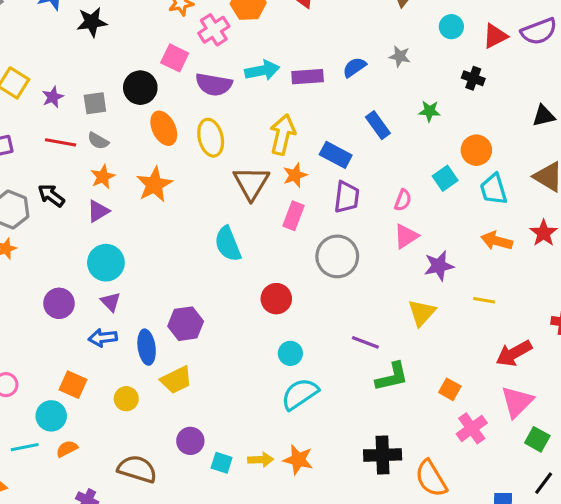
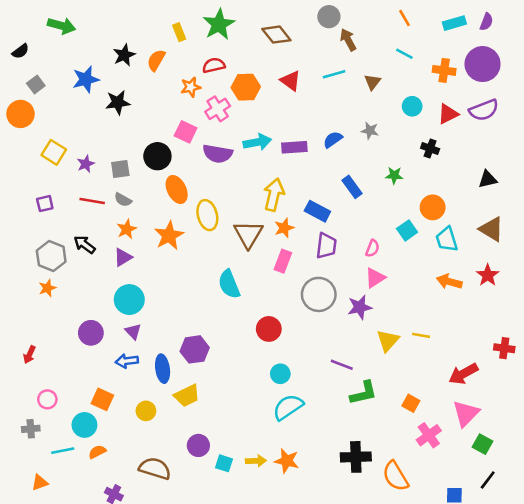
yellow ellipse: (211, 138) -> (207, 215), moved
purple star: (439, 266) -> (360, 307), moved
yellow line: (484, 300) -> (421, 335), moved

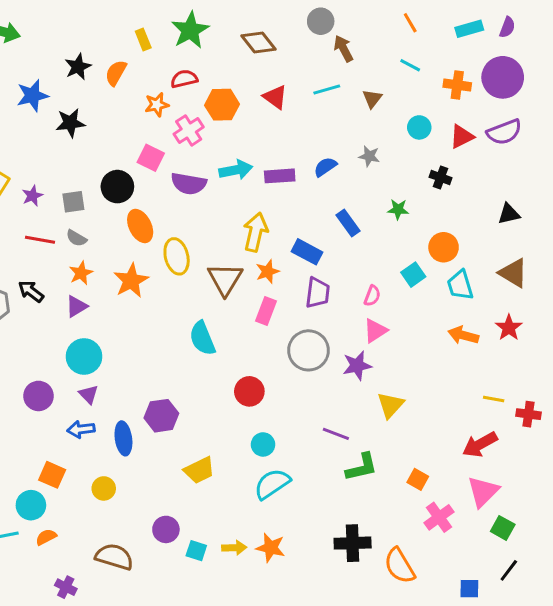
yellow line: (421, 335) -> (494, 399), moved
yellow trapezoid: (187, 396) -> (199, 470), moved

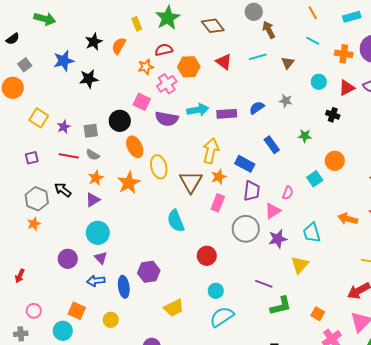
cyan trapezoid: (460, 285) -> (312, 233), moved
pink triangle: (375, 331) -> (273, 211), moved

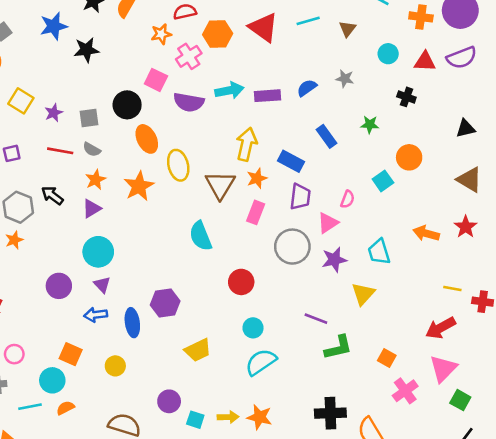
red triangle: (224, 62) -> (264, 27), size x1.4
red triangle: (347, 88) -> (425, 62), turned 30

